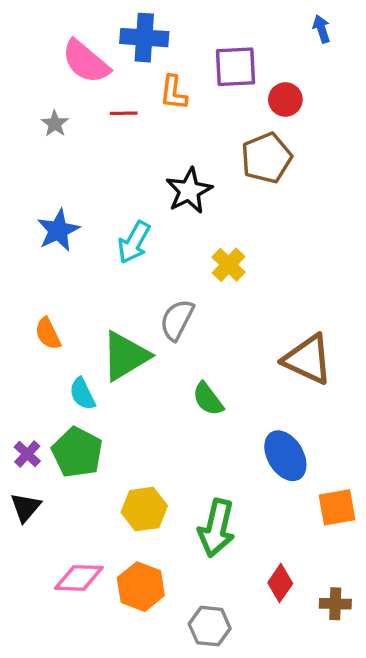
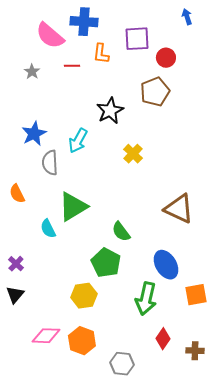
gray semicircle: (177, 320) -> (50, 163), moved, turned -30
orange semicircle: (48, 334) -> (17, 194), moved
green pentagon: (77, 452) -> (106, 263), moved
green arrow: (217, 528) -> (146, 299), moved

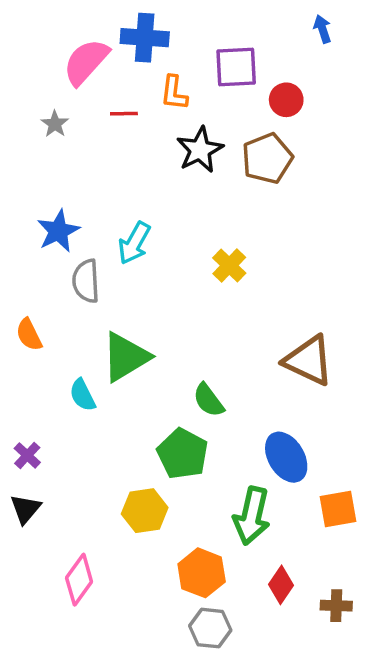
pink semicircle: (50, 36) -> (86, 62), turned 92
black star: (110, 111) -> (200, 150), moved
pink diamond: (46, 336) -> (79, 580), turned -56
orange hexagon: (82, 341) -> (202, 573), moved

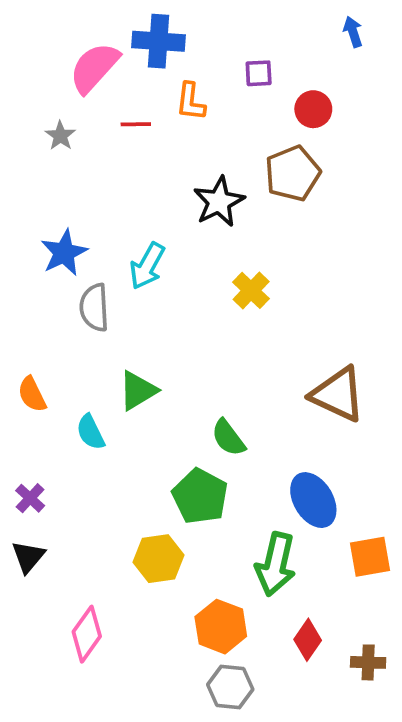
purple square: (236, 67) -> (259, 73), size x0.6
black star: (200, 150) -> (219, 202), moved
orange semicircle: (29, 335) -> (32, 394), moved
green triangle: (126, 357) -> (138, 391), size x0.7

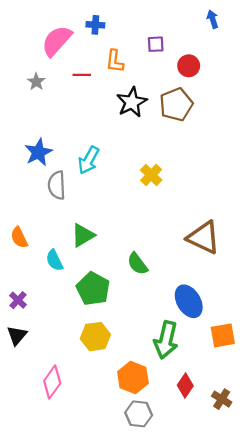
blue cross: (158, 41) -> (95, 25), size x0.6
black star: (219, 202) -> (132, 102), moved
green pentagon: (200, 496) -> (93, 289), moved
brown cross: (368, 662) -> (222, 399), turned 30

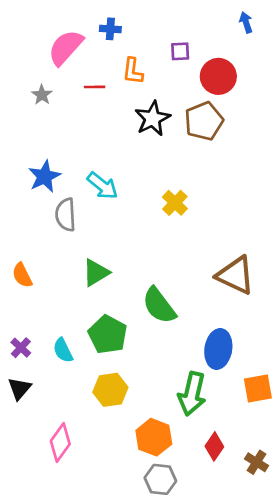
red circle: (189, 66) -> (218, 76), size x1.4
cyan arrow: (89, 160) -> (102, 186), turned -80
cyan semicircle: (54, 260) -> (63, 350), moved
green semicircle: (137, 264) -> (159, 306), size x1.4
blue ellipse: (189, 301) -> (218, 349), turned 40

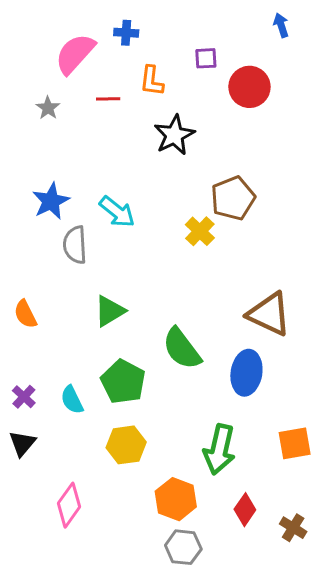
brown pentagon: (204, 121) -> (233, 198), moved
blue ellipse: (218, 349) -> (246, 373), moved

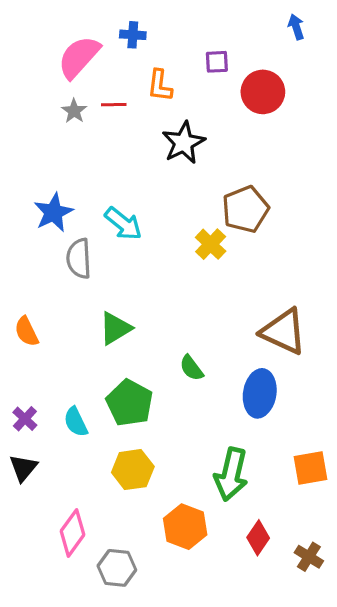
gray star: (48, 108) -> (74, 111), moved
green semicircle: (182, 349) -> (191, 368), size x0.6
gray hexagon: (183, 547) -> (117, 568), moved

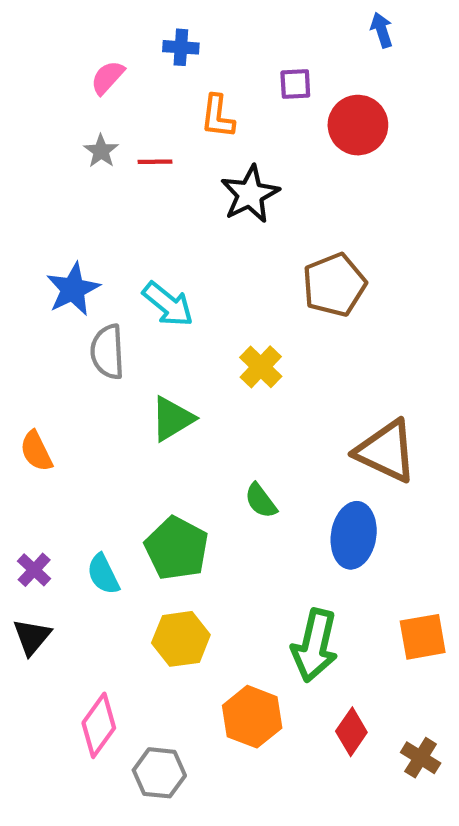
blue arrow: (296, 27) -> (382, 30), moved
pink semicircle: (79, 57) -> (107, 78), size x0.6
red line: (114, 105) -> (155, 162), moved
yellow cross: (211, 244) -> (261, 367), moved
green triangle: (115, 328) -> (172, 419), moved

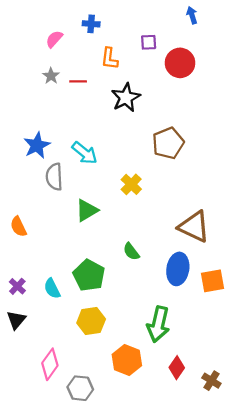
orange square: (423, 637) -> (213, 281), moved

